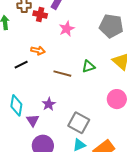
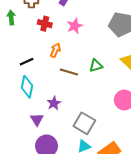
red cross: (40, 15) -> (45, 24), moved
orange arrow: (38, 51) -> (55, 50), moved, turned -80
cyan diamond: (16, 105) -> (27, 87), moved

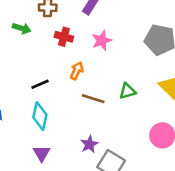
green arrow: (11, 18) -> (22, 28), turned 112
purple star: (54, 103) -> (89, 144), moved
purple triangle: (37, 119) -> (42, 153), moved

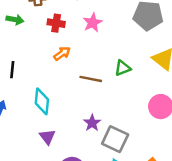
orange arrow: (77, 71) -> (62, 54), moved, turned 36
black line: (40, 84) -> (12, 70), moved, turned -54

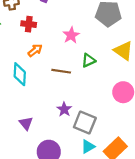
pink star: (93, 23) -> (71, 35), moved
cyan diamond: (42, 101) -> (20, 74), moved

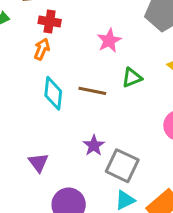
orange arrow: (35, 50) -> (42, 49), moved, turned -32
cyan diamond: (20, 74) -> (53, 93), moved

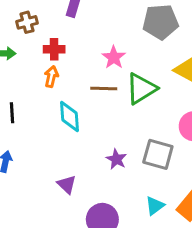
green triangle: (132, 78) -> (141, 89), size x1.6
brown line: (92, 91) -> (104, 89), moved
gray square: (122, 166) -> (158, 154), moved

